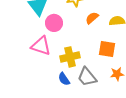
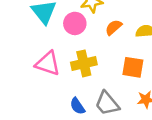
pink circle: (54, 23) -> (75, 23), moved
yellow cross: (70, 57) -> (84, 63), moved

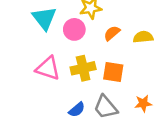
orange square: (133, 67) -> (113, 72), moved
blue semicircle: (77, 106) -> (77, 110), turned -96

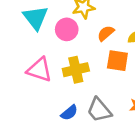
orange square: (113, 72) -> (117, 61), moved

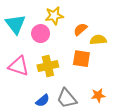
orange semicircle: (106, 33) -> (80, 29), moved

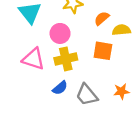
pink circle: (41, 34) -> (60, 33), moved
blue semicircle: (43, 101) -> (60, 88), moved

